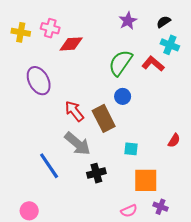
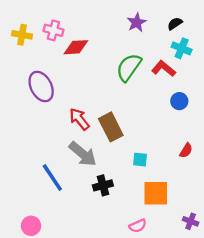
blue circle: (123, 96) -> (179, 101), moved
purple cross: (160, 207) -> (191, 221), moved

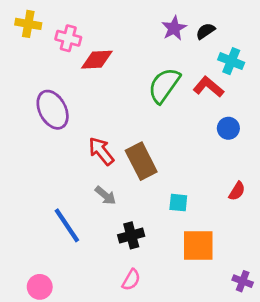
black semicircle: (175, 24) -> (205, 31), moved
yellow cross: (22, 35) -> (28, 24), moved
gray arrow: (83, 154) -> (105, 195), size x0.6
pink semicircle: (138, 226) -> (131, 280), moved, turned -36

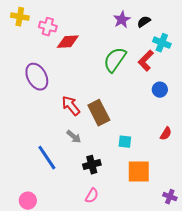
red L-shape: (208, 87) -> (146, 61), turned -85

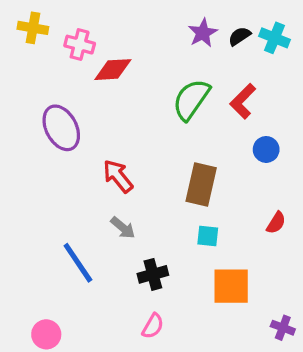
cyan cross: (162, 43) -> (274, 38), moved
brown rectangle: (99, 113) -> (201, 184), moved, turned 40

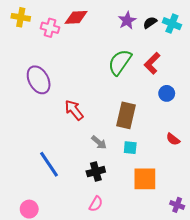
red diamond: (113, 70) -> (76, 17), moved
red semicircle: (276, 223) -> (173, 139), turned 96
gray arrow: (123, 228) -> (99, 142), moved

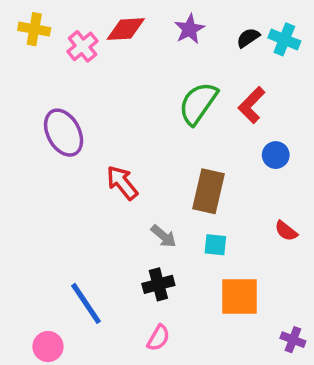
purple star: (127, 20) -> (189, 29), moved
pink cross: (50, 28) -> (83, 46), turned 36
blue line: (49, 164) -> (86, 303), moved

